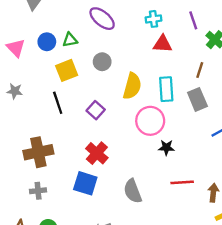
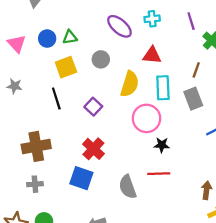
purple ellipse: (102, 19) -> (119, 26), moved
red triangle: (163, 44) -> (152, 55), moved
red line: (182, 182) -> (159, 174), moved

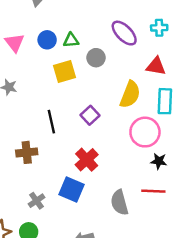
gray circle: (101, 59) -> (96, 58), moved
black line: (56, 98) -> (51, 122), moved
brown cross: (36, 146) -> (27, 152), size x0.7
gray cross: (35, 184) -> (37, 201), moved, turned -35

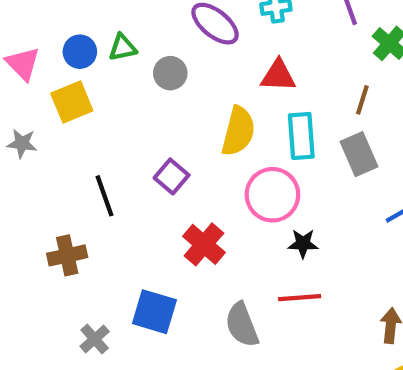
yellow square: (64, 71) -> (72, 102), moved
red cross: (87, 160) -> (204, 244), moved

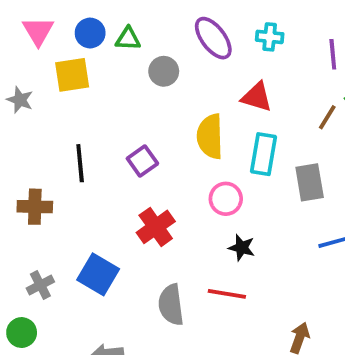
brown line: (362, 100) -> (327, 117), moved
yellow semicircle: (238, 131) -> (210, 136), turned 150
pink circle: (272, 195) -> (226, 199), size x0.7

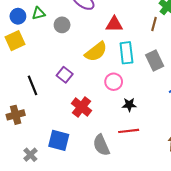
yellow semicircle: (210, 136) -> (96, 52), turned -110

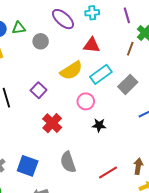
cyan rectangle: (126, 53) -> (101, 74), turned 55
gray rectangle: (155, 60) -> (128, 84), turned 66
red line: (129, 131) -> (108, 173), moved, turned -30
blue square: (59, 140) -> (28, 166), moved

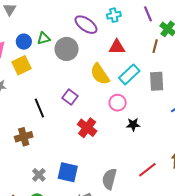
gray circle: (41, 41) -> (67, 49), size x1.5
yellow semicircle: (71, 71) -> (100, 74), turned 95
gray rectangle: (128, 84) -> (157, 81), turned -42
gray semicircle: (68, 162) -> (109, 179), moved, turned 40

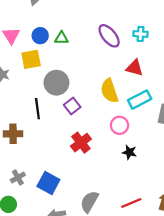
gray circle: (67, 49) -> (56, 83), moved

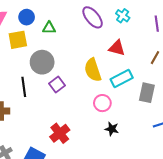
cyan cross: (141, 34) -> (123, 16), turned 32
green triangle: (61, 38) -> (49, 28), moved
red cross: (81, 143) -> (60, 133), moved

